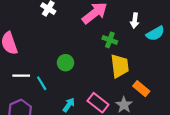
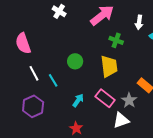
yellow trapezoid: (120, 66) -> (109, 66), moved
white line: (21, 76) -> (34, 73), turned 63

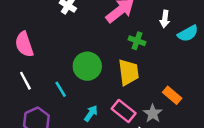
green circle: (75, 61) -> (87, 66), size x1.5
white line: (34, 73) -> (25, 81), moved

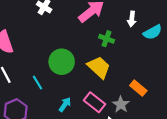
yellow trapezoid: (128, 72) -> (99, 67), turned -40

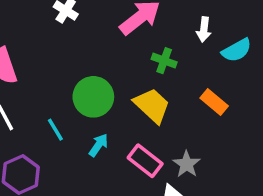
orange rectangle: (138, 88) -> (214, 102), moved
cyan arrow: (65, 104) -> (99, 145), moved

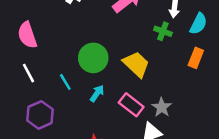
cyan semicircle: (237, 50) -> (198, 24), turned -35
green cross: (164, 61) -> (163, 31), moved
orange rectangle: (214, 102) -> (196, 58), moved, turned 72

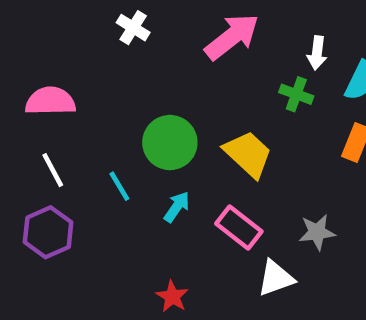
pink semicircle: (27, 35) -> (50, 101), turned 108
gray star: (162, 107) -> (317, 232), moved, turned 30
purple hexagon: (40, 115) -> (48, 232), moved

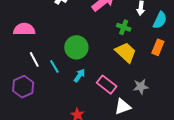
green cross: (296, 94) -> (124, 27), moved
yellow trapezoid: (248, 154) -> (126, 52), moved
white line: (53, 170) -> (34, 59), moved

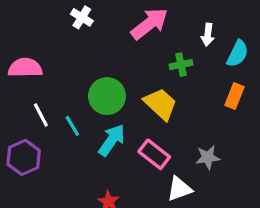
green cross: (124, 27) -> (181, 65), turned -32
yellow trapezoid: (126, 52) -> (160, 104), moved
cyan arrow: (79, 76) -> (112, 140), size x1.5

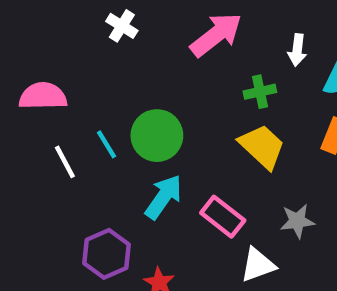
yellow trapezoid: (160, 104) -> (262, 146), moved
cyan line: (72, 126) -> (106, 144), moved
purple hexagon: (24, 157) -> (106, 254), moved

